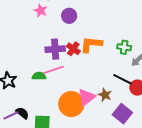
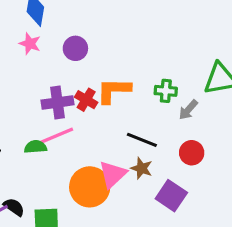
black line: (122, 79) -> (142, 140), moved

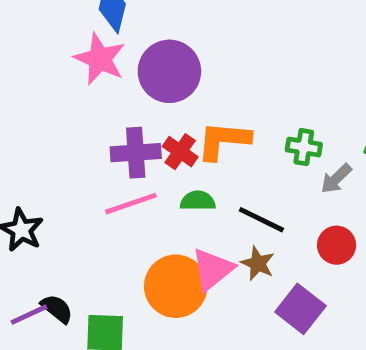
pink star: (30, 44) -> (100, 59), size x1.5
purple circle: (75, 48) -> (169, 71), size x1.6
green semicircle: (35, 147) -> (198, 201), moved

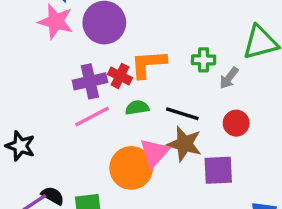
brown star: (258, 263) -> (184, 144), size x1.5
purple square: (300, 309) -> (218, 170), turned -32

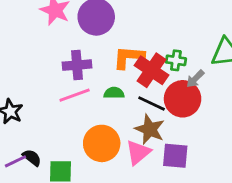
red cross: (120, 76) -> (152, 70), moved, size x1.6
red circle: (236, 123) -> (183, 99), moved, size x1.6
pink triangle: (154, 153) -> (138, 152), moved

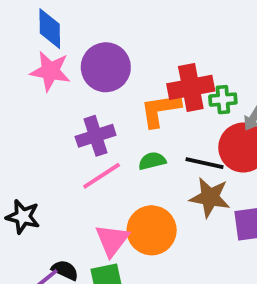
red cross: (152, 70) -> (191, 87), moved, turned -32
pink triangle: (138, 152) -> (112, 240), moved

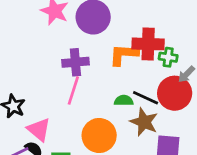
green semicircle: (152, 161) -> (124, 101), moved
pink line: (102, 176) -> (73, 90), turned -52
pink triangle: (112, 240) -> (39, 130), moved, turned -40

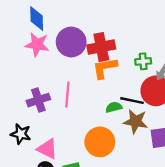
red cross: (148, 44) -> (101, 47), moved
purple cross: (75, 62) -> (38, 100), moved
pink line: (73, 90) -> (67, 95), moved

